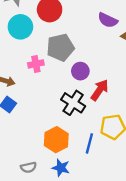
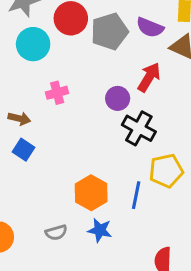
gray pentagon: (60, 47) -> (109, 31), moved
red arrow: (100, 90) -> (149, 77), moved
black cross: (73, 103) -> (139, 128), moved

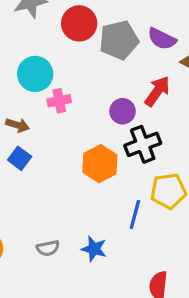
cyan circle: (33, 44) -> (35, 74), moved
black cross: (139, 128) -> (143, 144), turned 36
orange hexagon: (91, 193) -> (100, 164), moved

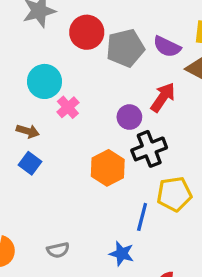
pink cross: (59, 101) -> (68, 107), turned -30
blue star: (94, 249) -> (122, 254), moved

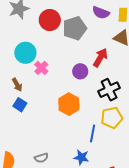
purple semicircle: (167, 47) -> (101, 13), moved
brown arrow: (28, 131) -> (17, 85), turned 48
black cross: (149, 149) -> (109, 90), moved

